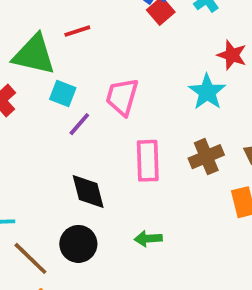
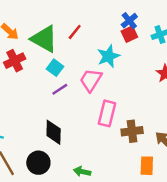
red line: (77, 31) -> (75, 32), turned -49
cyan star: (207, 92) -> (108, 56), moved
pink rectangle: (148, 161) -> (107, 113), moved

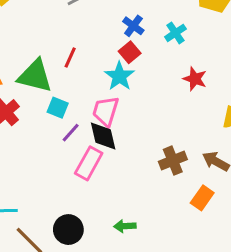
red square: (129, 34) -> (130, 52), moved
pink rectangle: (107, 113) -> (89, 163), moved, turned 30
black diamond: (54, 132) -> (103, 136), moved
orange rectangle: (147, 166) -> (202, 198), turned 48

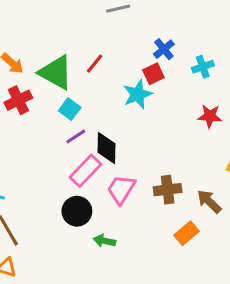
red star: (195, 79) -> (210, 116), turned -30
pink trapezoid: (106, 111) -> (121, 189), moved
black circle: (68, 230) -> (77, 211), moved

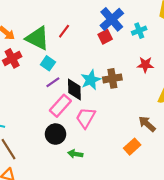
blue cross: (164, 49) -> (112, 19), size x1.6
cyan star: (137, 94) -> (91, 80), moved
brown cross: (168, 190) -> (112, 78), moved

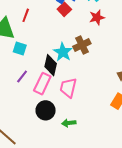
red star: (145, 65) -> (97, 17), moved
purple line: (53, 82) -> (22, 77), moved
black diamond: (74, 89) -> (51, 65), turned 30

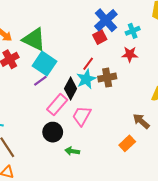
red line: (26, 15) -> (88, 64), moved
cyan square: (20, 49) -> (45, 64), size x1.6
purple line: (22, 77) -> (40, 81), moved

